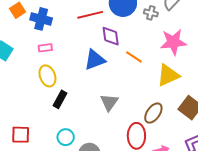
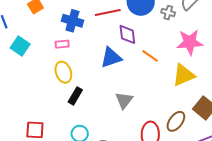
blue cross: (41, 19) -> (72, 21), moved
brown ellipse: (153, 113) -> (176, 121), moved

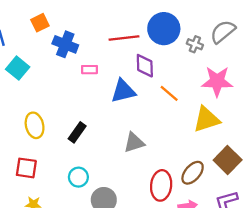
blue cross: (72, 21) -> (65, 44), moved
pink rectangle: (62, 44) -> (90, 70), moved
yellow ellipse: (63, 72) -> (35, 125), moved
gray triangle: (124, 100) -> (134, 143), turned 30

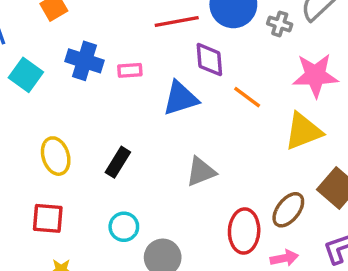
blue cross: (65, 44) -> (85, 61), moved

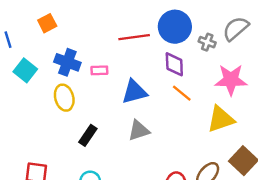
purple diamond: (209, 60) -> (174, 64), moved
yellow ellipse: (56, 156) -> (64, 98), moved
gray triangle: (201, 172) -> (139, 130), moved

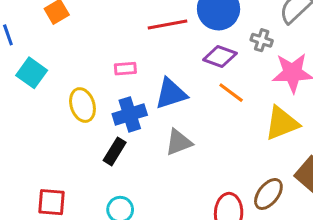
gray cross: (207, 42) -> (262, 40), moved
blue cross: (67, 62) -> (130, 114), moved, turned -35
purple diamond: (174, 64) -> (220, 57), turned -65

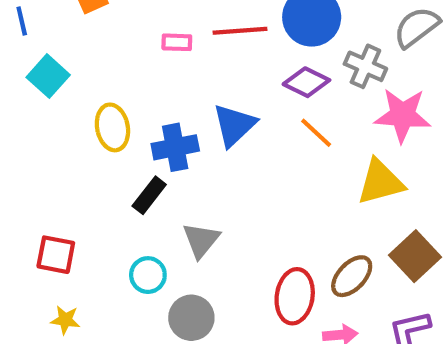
gray cross: (262, 40) -> (365, 66), size x1.4
pink rectangle: (125, 69) -> (177, 42), moved
blue triangle: (171, 94) -> (234, 125), turned -32
gray triangle: (179, 142) -> (201, 240), moved, turned -36

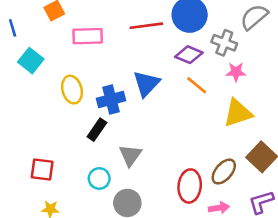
pink rectangle: (177, 42) -> (88, 36), moved, size x1.6
pink star: (403, 115) -> (236, 72), moved, size x0.6

